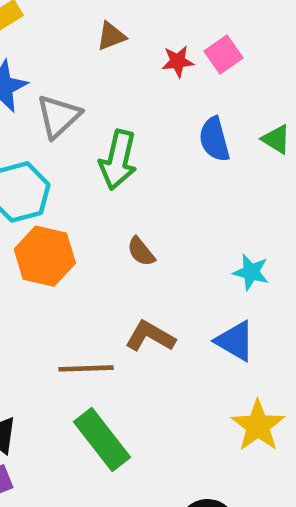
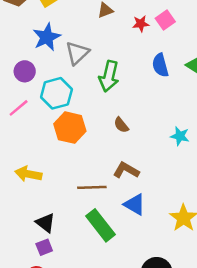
blue triangle: (235, 341) -> (135, 204), moved

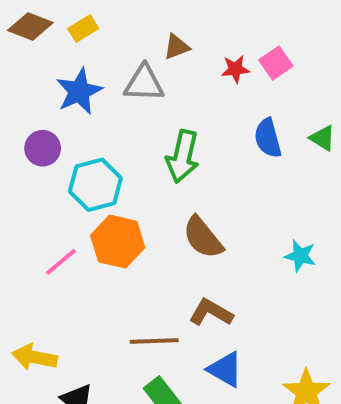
gray triangle: (77, 53) -> (144, 83), moved, turned 45
pink line: (19, 108) -> (61, 262), moved
brown semicircle: (121, 125) -> (203, 237), size x1.6
yellow arrow: (28, 174) -> (34, 357), moved

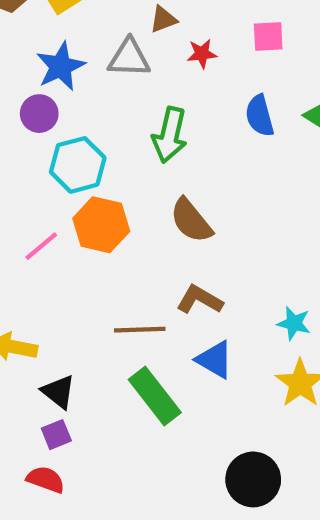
pink square: (276, 63) -> (268, 37), turned 32
red star: (235, 69) -> (202, 54), moved
purple circle: (43, 148) -> (39, 114), moved
cyan star: (300, 256) -> (294, 323), moved

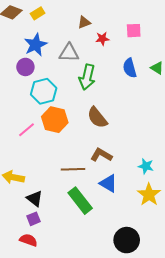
gray triangle: (129, 58) -> (69, 53), moved

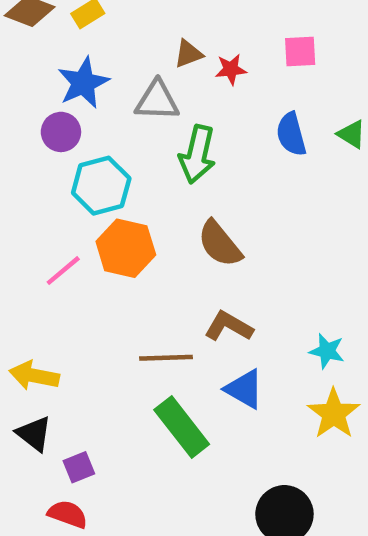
brown triangle: (84, 22) -> (188, 54), moved
black triangle: (35, 199) -> (34, 434), moved

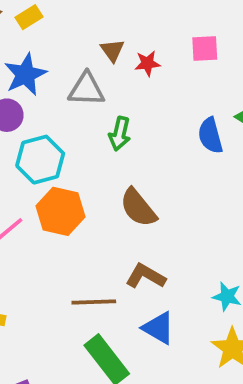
brown triangle: (188, 54) -> (112, 50), turned -45
blue semicircle: (291, 134) -> (210, 136), moved
green arrow: (197, 154) -> (120, 134), size x0.7

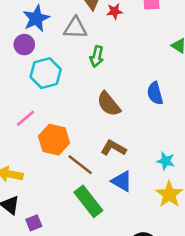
blue semicircle: (210, 136) -> (155, 93), moved
orange hexagon: (60, 211) -> (54, 140), moved
brown line: (94, 302) -> (80, 165), turned 40

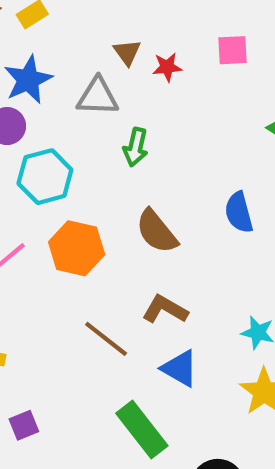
orange hexagon: (54, 140) -> (77, 248), moved
green rectangle: (88, 201) -> (142, 429), moved
purple square: (34, 223) -> (24, 425), moved

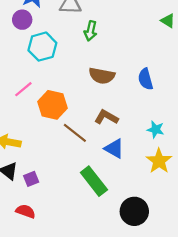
blue semicircle: (239, 212) -> (146, 79), moved
brown semicircle: (157, 231) -> (102, 76), turned -40
orange hexagon: (77, 248) -> (52, 105), moved

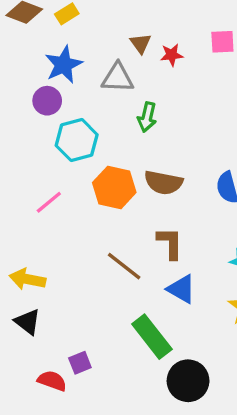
orange hexagon: (52, 105) -> (114, 188), moved
brown L-shape: (106, 117) -> (170, 243), turned 60
purple square: (31, 179) -> (80, 363), moved
black circle: (134, 211) -> (188, 381), moved

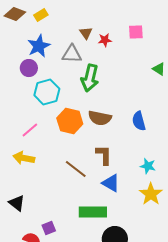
green arrow: (147, 117) -> (90, 78), size x1.5
yellow arrow: (28, 279) -> (24, 158), moved
green rectangle: (152, 337) -> (93, 212), turned -52

